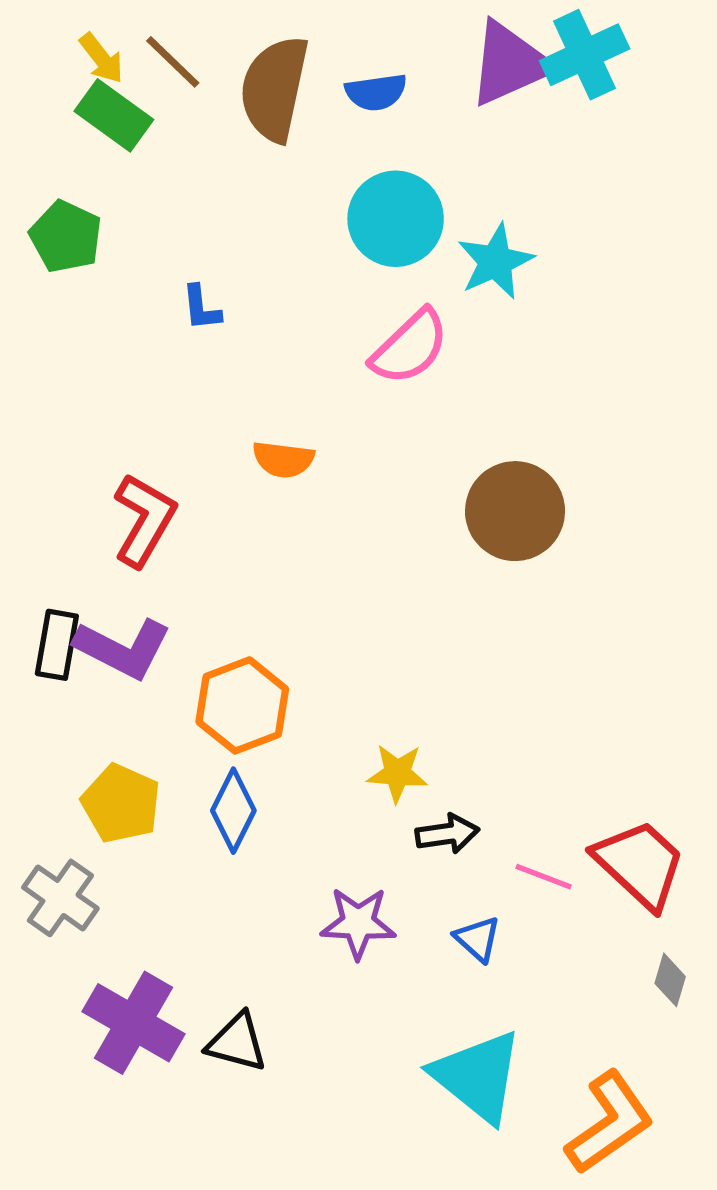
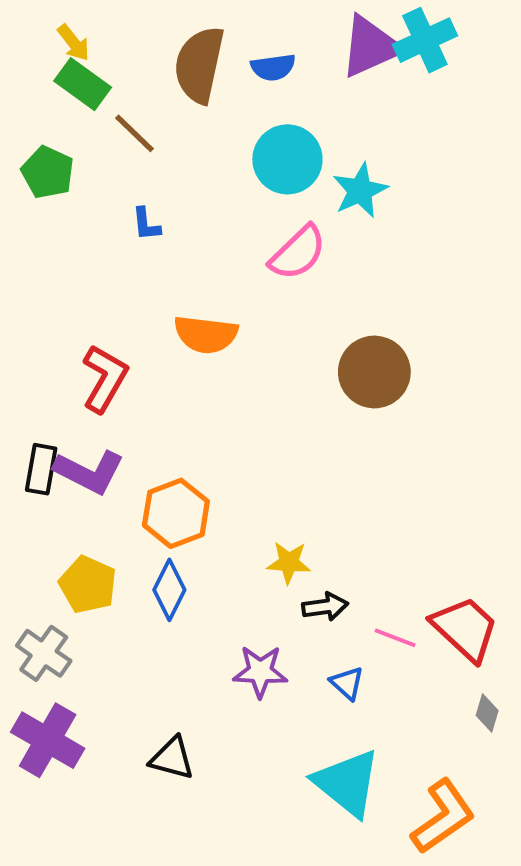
brown line: (173, 62) -> (134, 133), moved
orange semicircle: (283, 459) -> (206, 334), size x1.4
purple cross: (134, 1023) -> (48, 740), moved

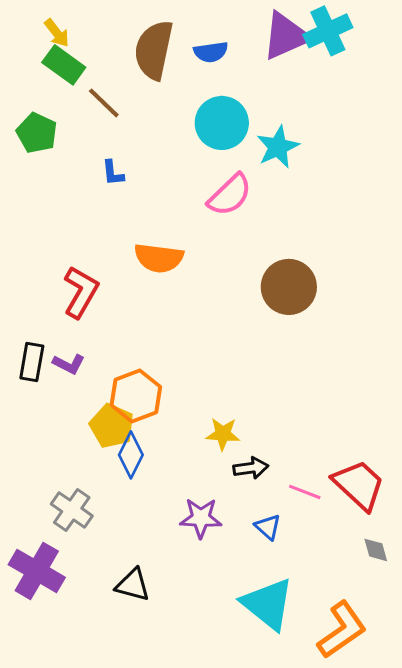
purple L-shape: (89, 472) -> (69, 364), size x0.6
yellow pentagon: (88, 585) -> (112, 426), moved
gray cross: (44, 653) -> (72, 510), moved
gray diamond: (487, 713) -> (376, 550), turned -32

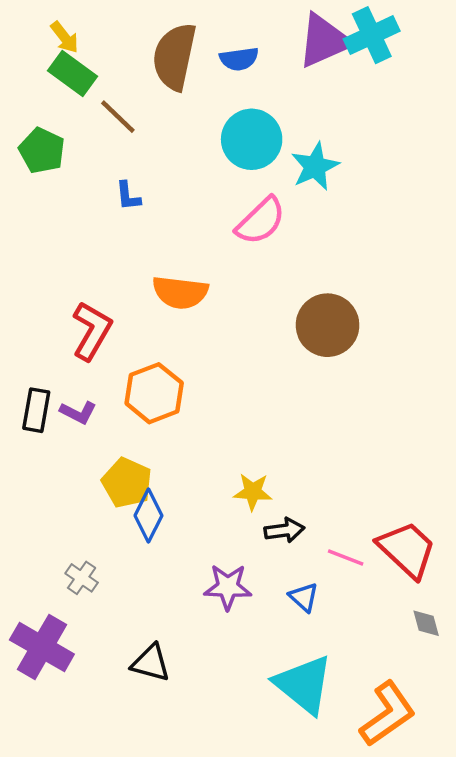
orange hexagon: (136, 396) -> (154, 393), moved
gray cross: (72, 510) -> (82, 578), size x0.7

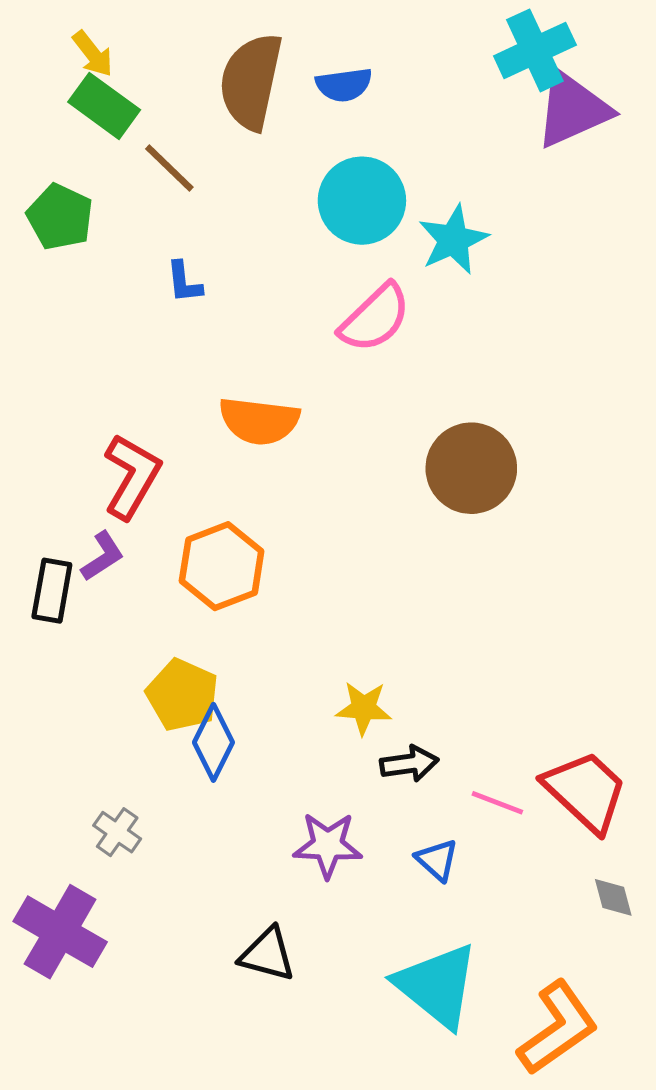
purple triangle: (324, 41) -> (572, 109), moved
purple L-shape: (78, 412) -> (102, 556), moved, turned -60
black triangle: (151, 663) -> (267, 954), moved

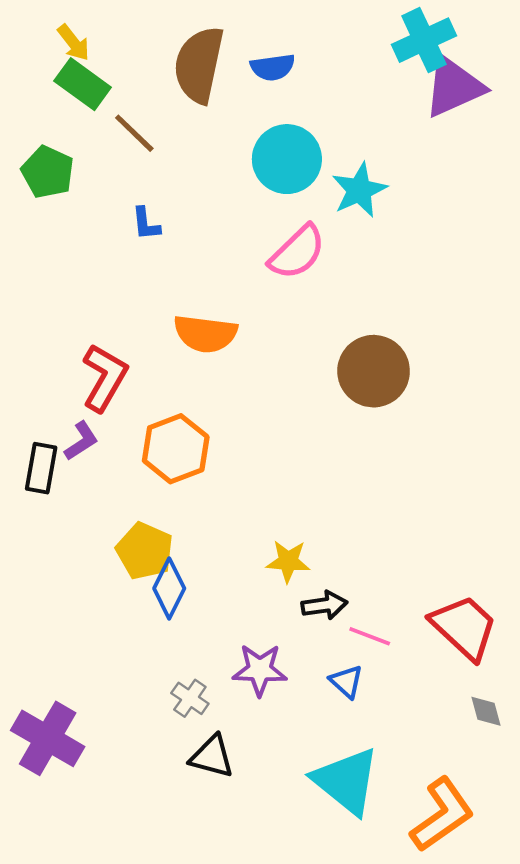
pink line: (497, 803) -> (370, 636), moved
gray cross: (117, 832) -> (190, 698), moved

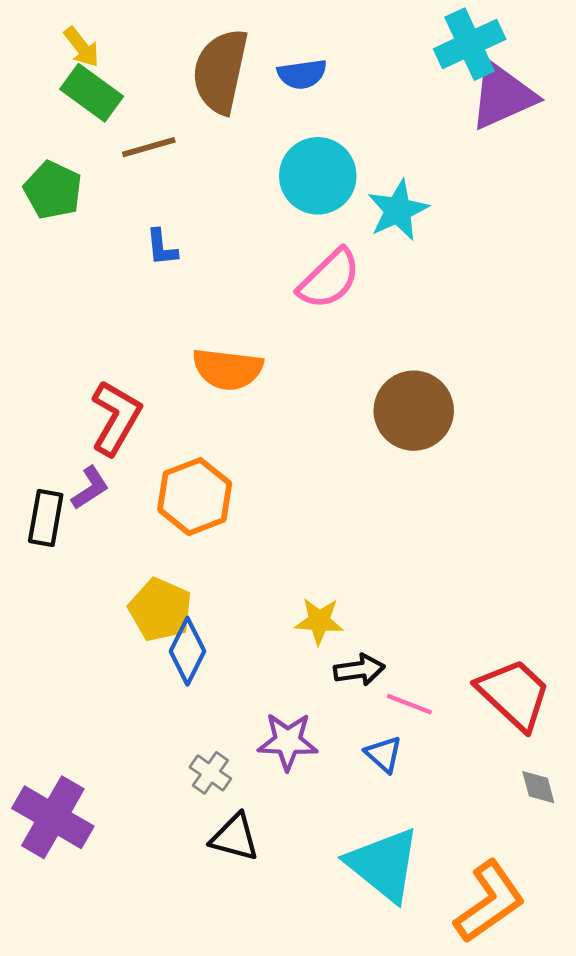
brown line: (134, 133) -> (149, 147), turned -60

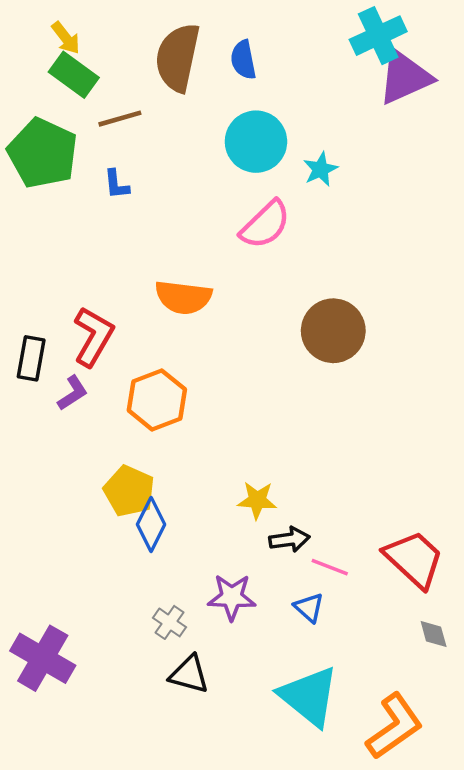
blue semicircle: (302, 74) -> (243, 60), turned 87
green pentagon: (53, 190) -> (43, 153), size x1.5
cyan star: (398, 210) -> (321, 169), size x0.7
blue L-shape: (162, 247) -> (116, 184), moved
black rectangle: (46, 518) -> (31, 358), moved

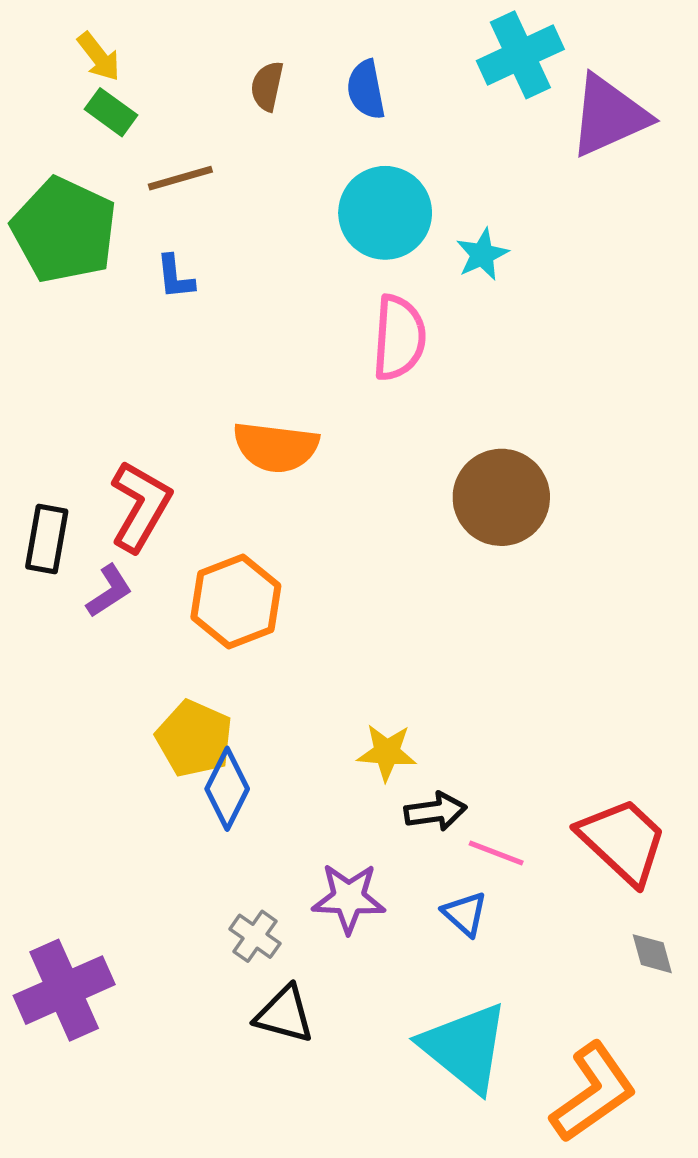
cyan cross: (378, 36) -> (520, 55), moved
brown semicircle: (178, 57) -> (267, 86), size x0.5
green rectangle: (74, 75) -> (111, 112), size x0.7
pink semicircle: (265, 225) -> (399, 338), turned -42
purple cross: (43, 658) -> (64, 990), turned 36

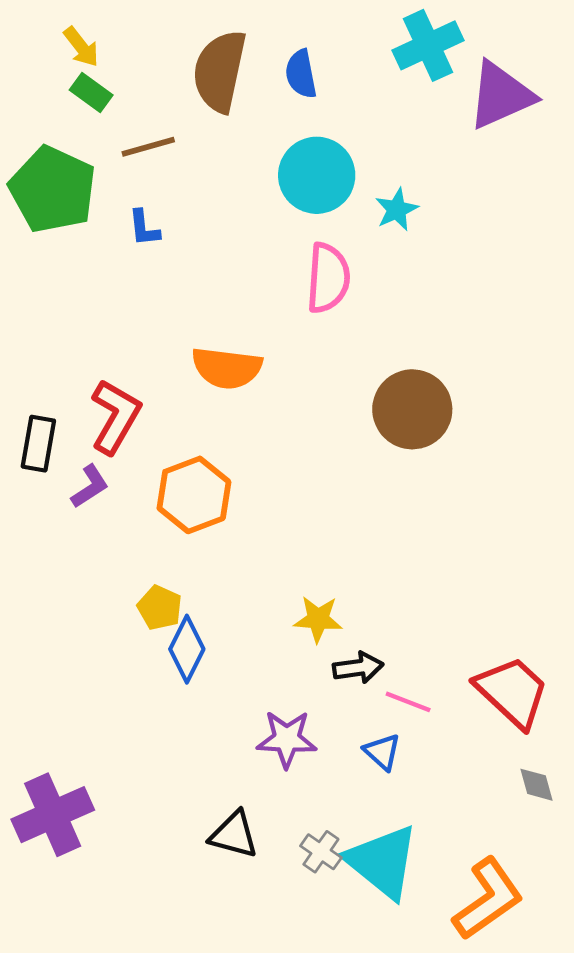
brown semicircle: (267, 86) -> (220, 71), size x2.0
yellow pentagon: (194, 739) -> (160, 608), size x0.7
gray cross: (255, 936) -> (321, 852), moved

